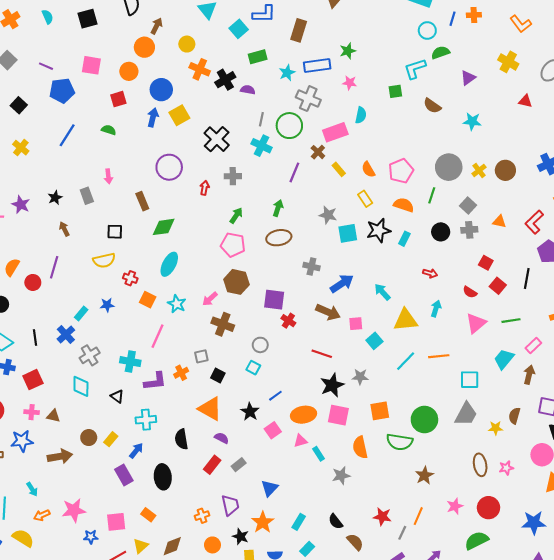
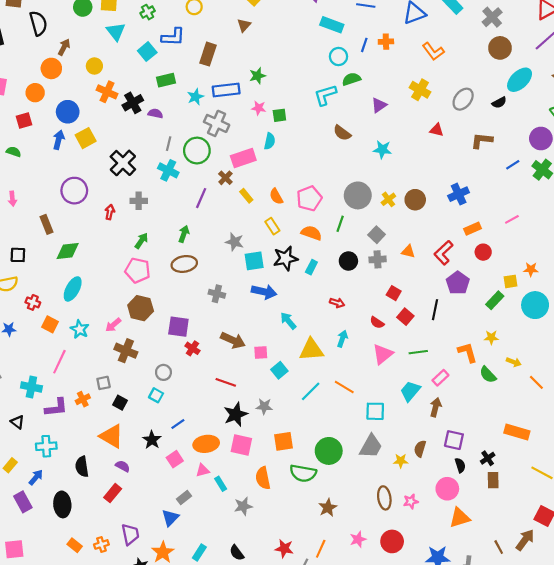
green square: (395, 91) -> (279, 115), moved
blue arrow: (342, 284) -> (264, 292), moved, turned 45
orange line: (439, 356) -> (344, 387), turned 36
gray rectangle: (239, 465) -> (184, 498), moved
orange rectangle: (148, 515) -> (75, 545), moved

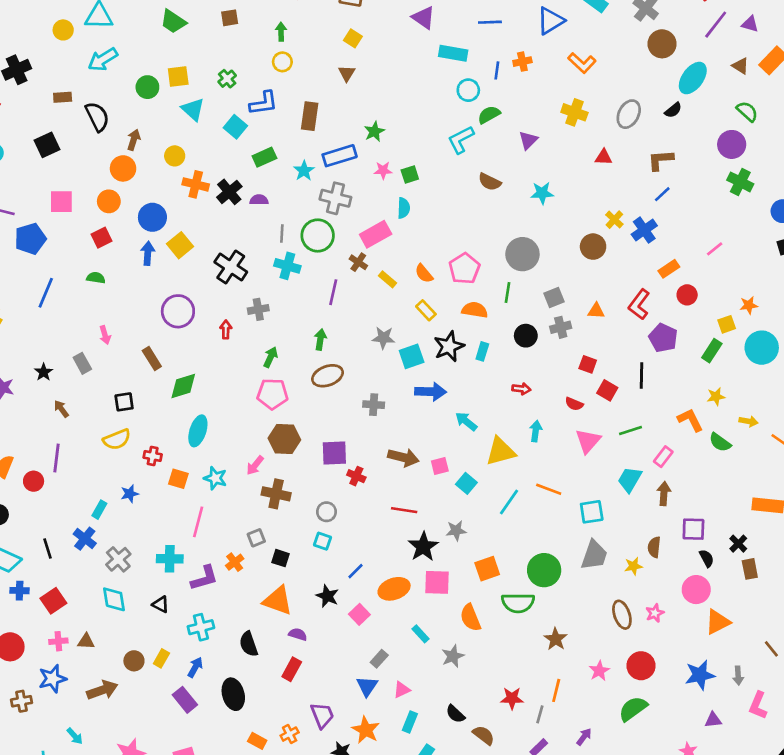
blue line: (513, 165) -> (662, 194), moved
yellow cross: (388, 199) -> (614, 220), moved
gray square: (377, 235) -> (554, 298), turned 35
pink triangle: (203, 470) -> (402, 690), moved

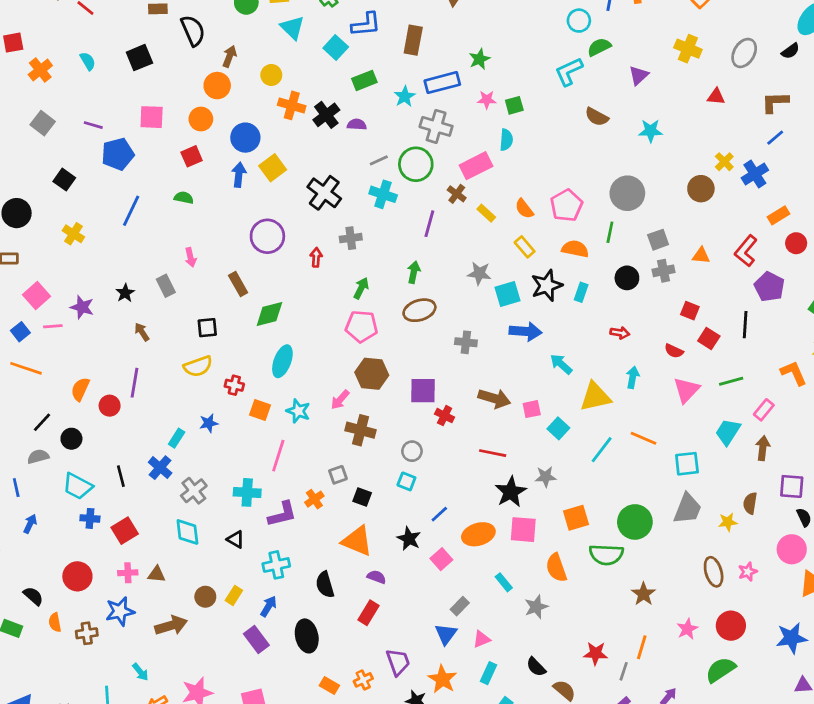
gray line: (282, 233) -> (379, 160), turned 60

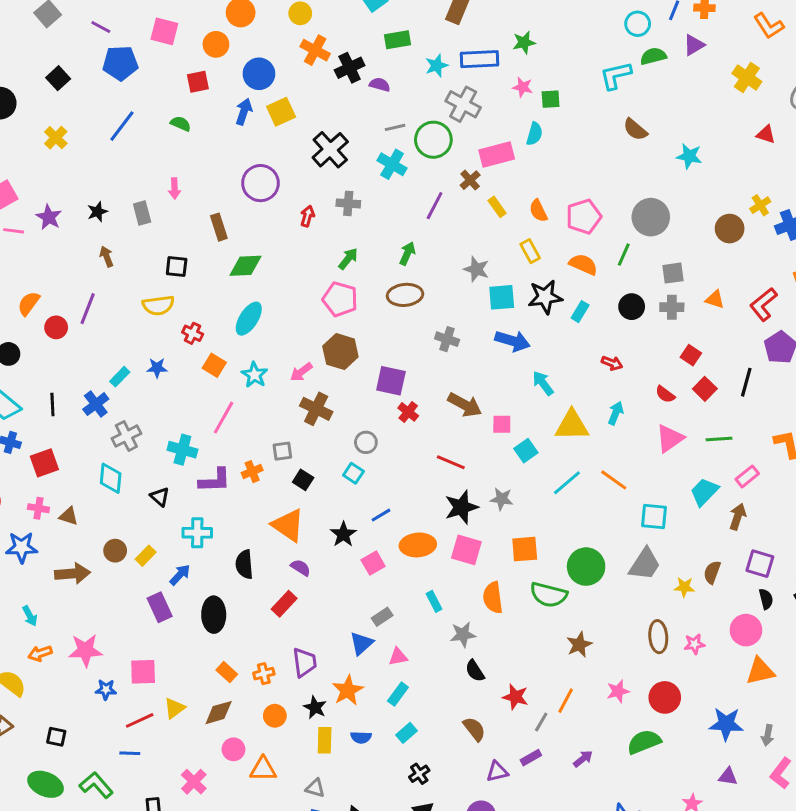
purple triangle: (639, 75) -> (694, 45), moved
black semicircle: (536, 667) -> (475, 671), moved

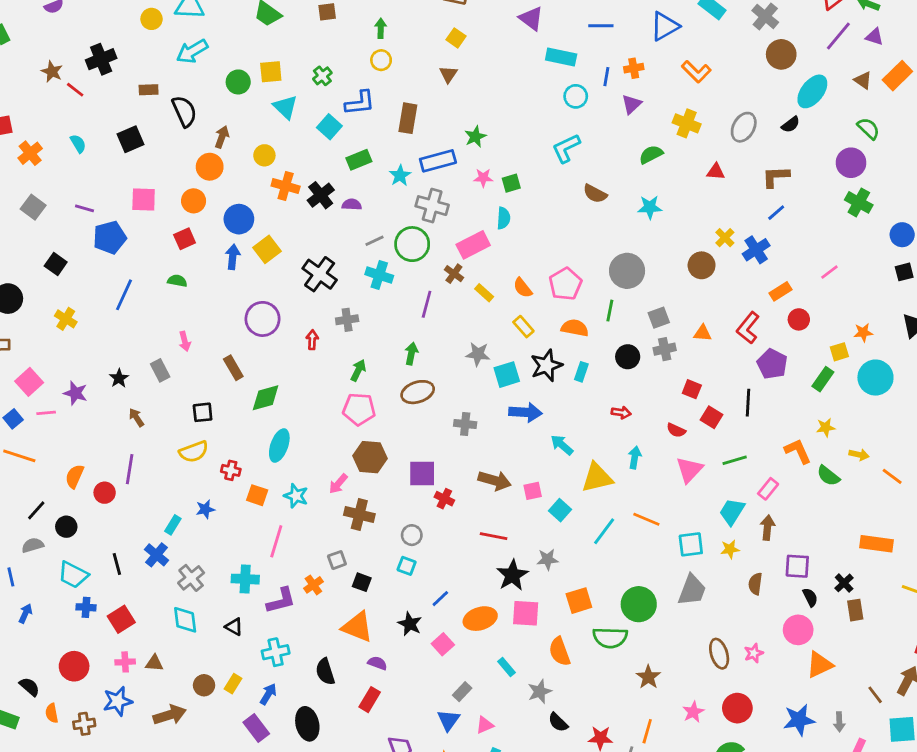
green semicircle: (653, 56) -> (651, 155), moved
yellow star: (684, 587) -> (730, 549), moved

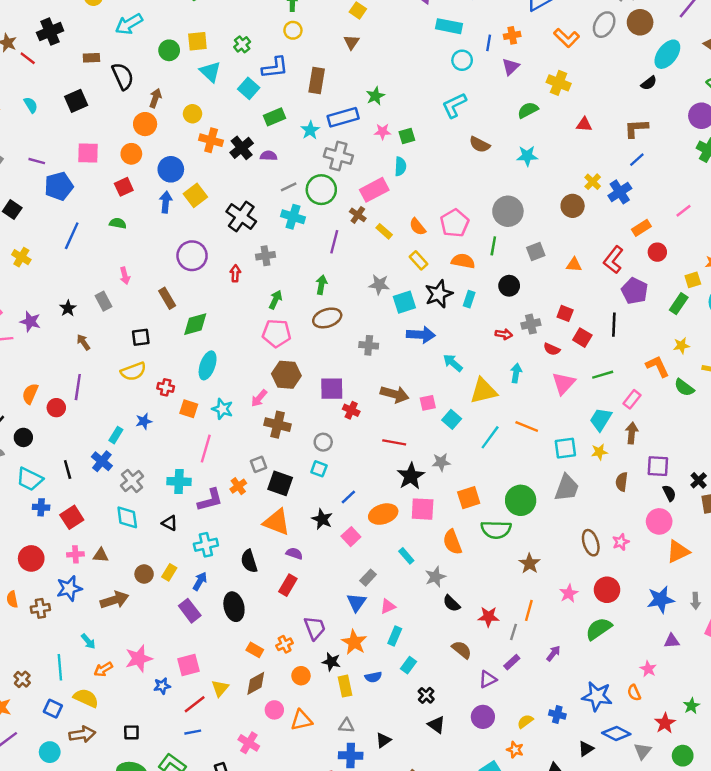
gray ellipse: (744, 127) -> (604, 25), moved
gray cross: (665, 349) -> (531, 324), moved
black square: (362, 582) -> (280, 483), size x1.5

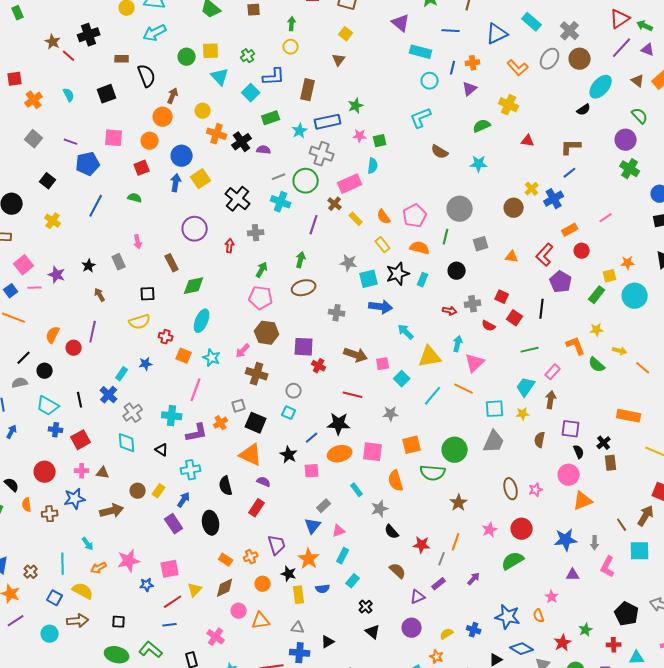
pink triangle: (564, 383) -> (475, 363), moved
black star: (411, 476) -> (339, 424), moved, turned 30
pink square: (351, 537) -> (312, 471), turned 35

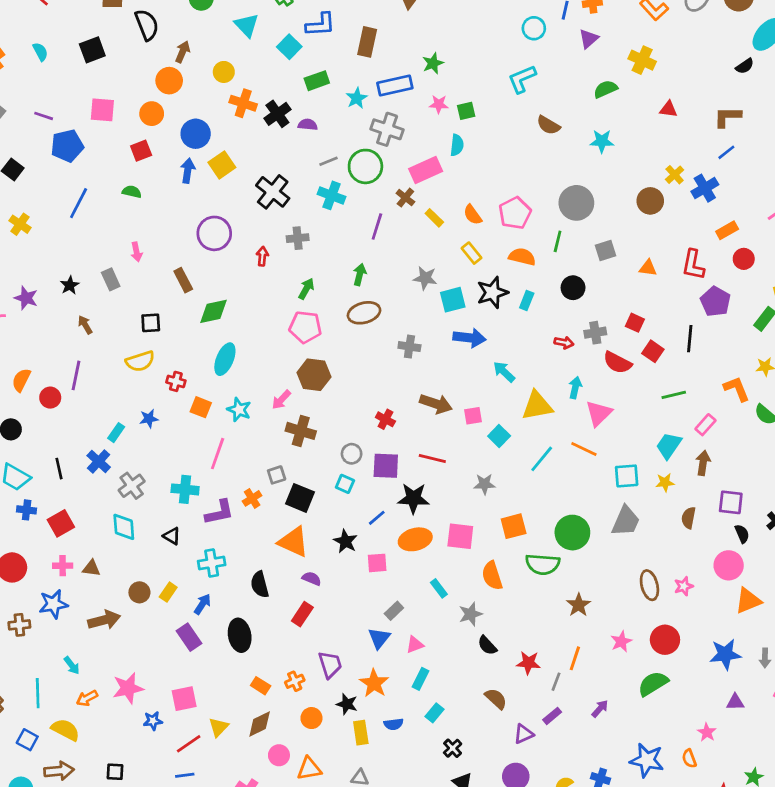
red L-shape: (545, 255) -> (693, 265), turned -30
red semicircle: (489, 326) -> (617, 363), size x1.5
purple square: (304, 347) -> (386, 466), moved

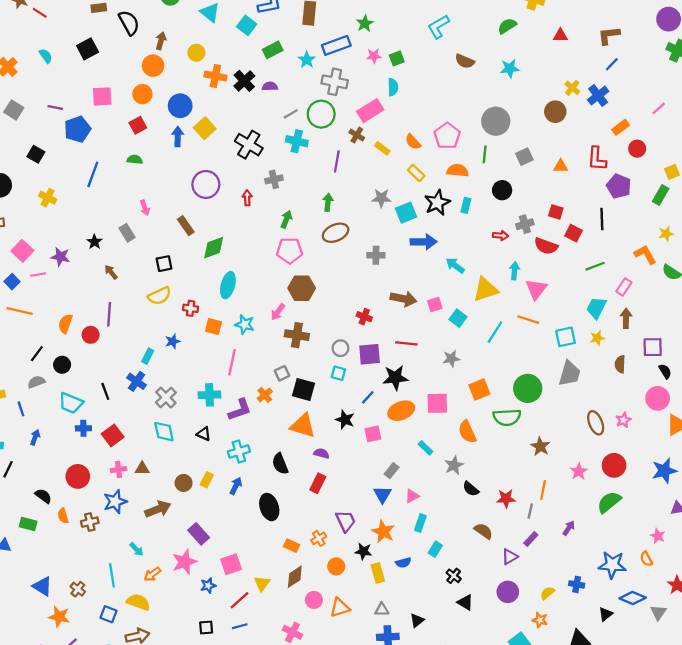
purple rectangle: (189, 637) -> (199, 534), moved
black square: (115, 772) -> (206, 628), moved

